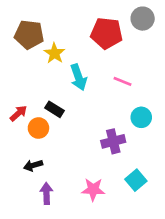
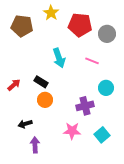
gray circle: (143, 19) -> (107, 34), moved
yellow star: (54, 53) -> (51, 13), moved
orange circle: (38, 128) -> (45, 100), moved
pink star: (93, 189) -> (72, 131), moved

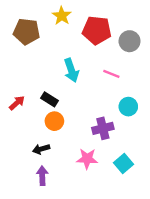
black arrow: (25, 124) -> (41, 149), moved

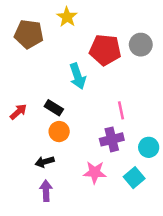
red pentagon: (97, 30) -> (105, 50), moved
pink line: (111, 74) -> (121, 110), moved, turned 56
cyan circle: (128, 107) -> (149, 147), moved

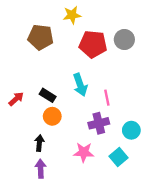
yellow star: (67, 17) -> (72, 15), moved, turned 30
brown pentagon: (29, 34) -> (41, 37), moved
cyan arrow: (78, 76) -> (80, 85), moved
black arrow: (45, 162) -> (39, 143), turned 112

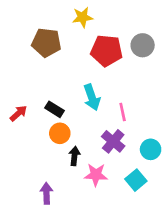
purple cross: (99, 123) -> (113, 141), turned -36
black arrow: (39, 143) -> (74, 156), moved

